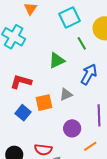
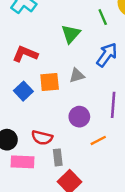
green triangle: (57, 61) -> (71, 34), turned -30

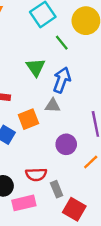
blue arrow: (107, 55) -> (62, 80), moved
gray triangle: (77, 75) -> (53, 106), turned 35

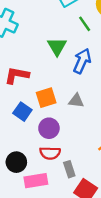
gray triangle: (53, 106) -> (76, 101), moved
purple circle: (66, 144) -> (49, 128), moved

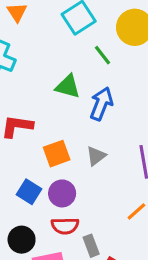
green triangle: (57, 47) -> (68, 86), turned -42
gray triangle: (76, 101) -> (96, 156), turned -42
blue square: (22, 112) -> (29, 192), moved

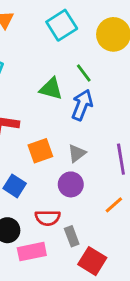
green line: (102, 55) -> (84, 73), moved
purple circle: (62, 193) -> (71, 184), moved

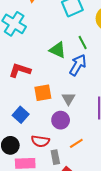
gray triangle: (77, 153) -> (68, 99), turned -32
orange line: (114, 205) -> (76, 143), moved

